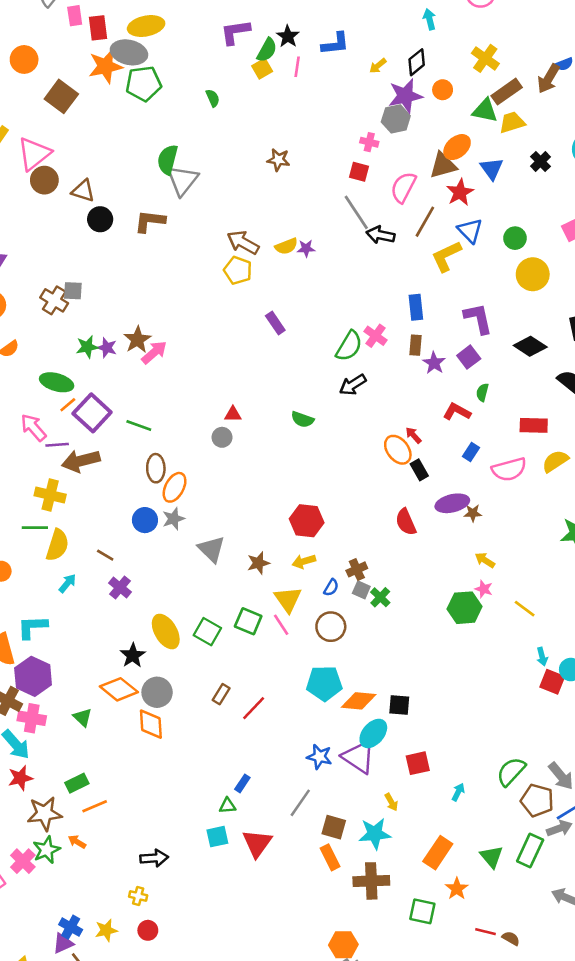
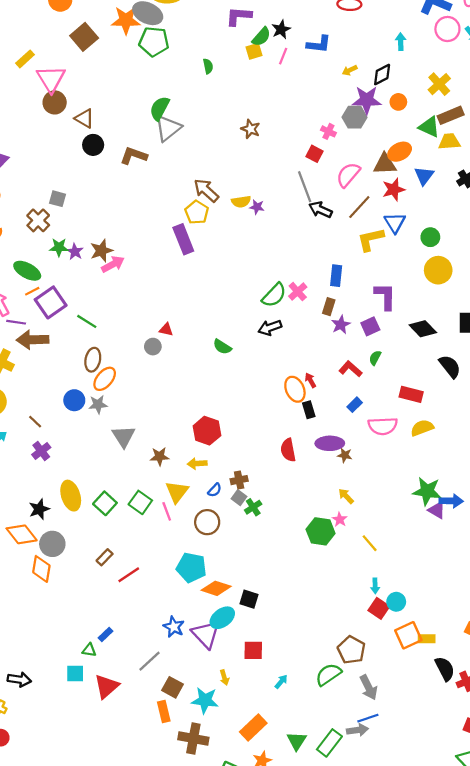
pink triangle: (34, 154) -> (51, 79), turned -36
brown cross: (54, 300) -> (38, 220), moved
purple rectangle: (275, 323) -> (183, 239), moved, size x1.5
brown pentagon: (537, 800) -> (351, 650), moved

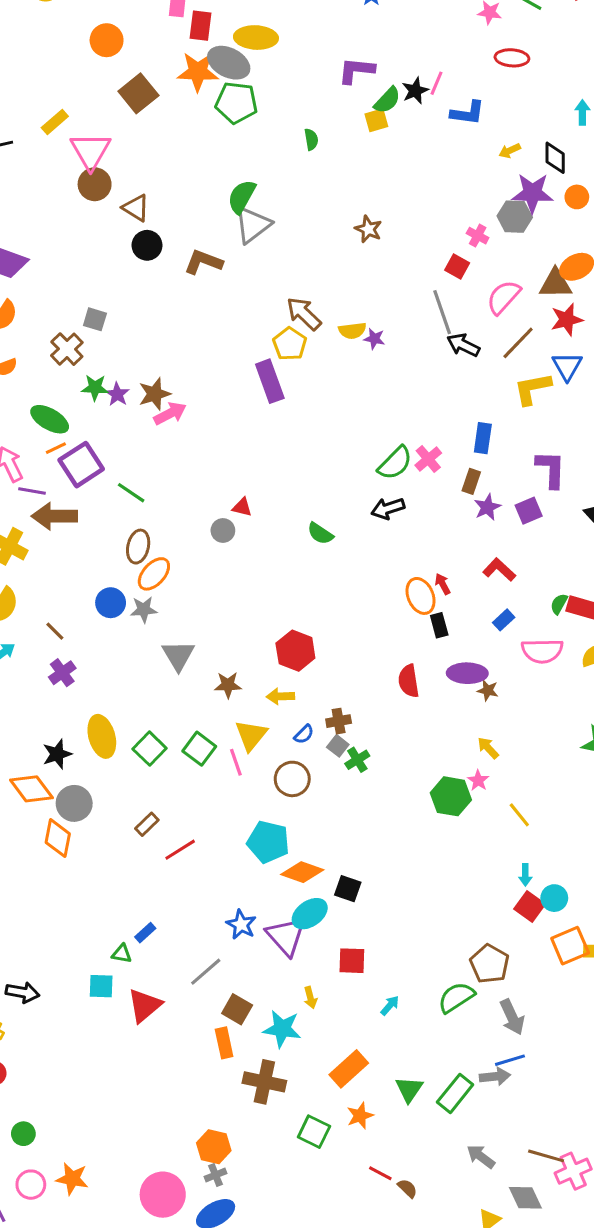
pink line: (283, 56) -> (437, 83), moved
black diamond: (382, 74) -> (555, 158), turned -65
green semicircle: (375, 358) -> (559, 604), moved

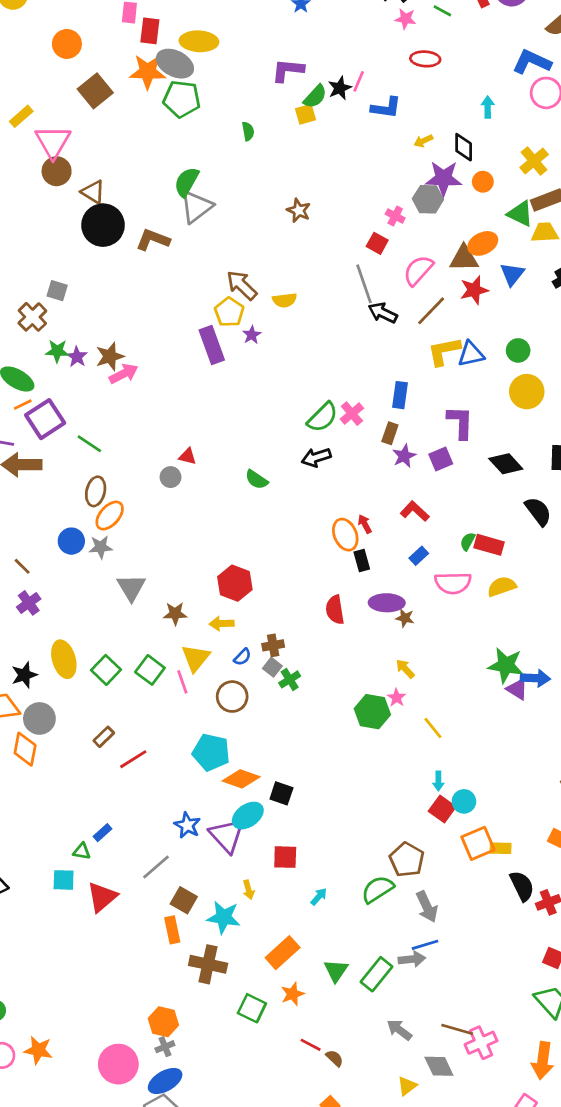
black circle: (147, 245) -> (103, 225), size x1.6
purple star: (374, 339) -> (252, 335), moved, turned 30
blue triangle: (567, 366) -> (471, 354), moved, turned 48

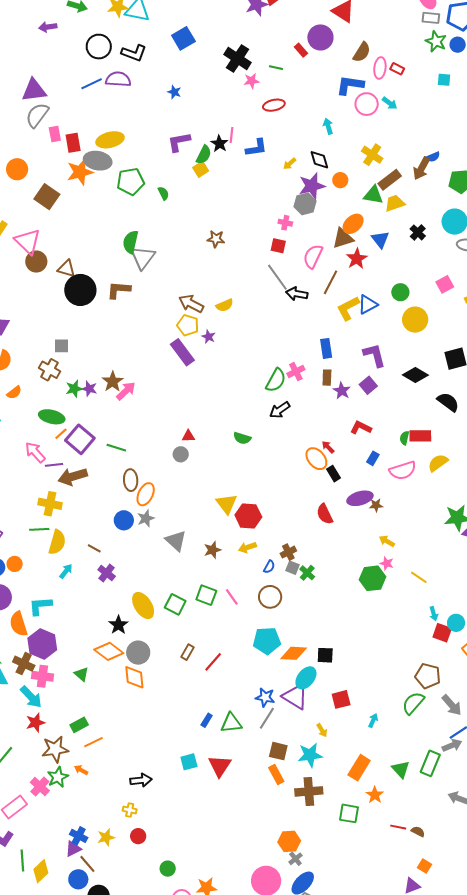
green pentagon: (182, 99) -> (131, 181), moved
pink cross: (352, 414) -> (296, 372), turned 30
yellow triangle: (196, 658) -> (227, 504), moved
green triangle: (82, 851) -> (231, 723), moved, size x1.6
gray line: (156, 867) -> (267, 718), moved

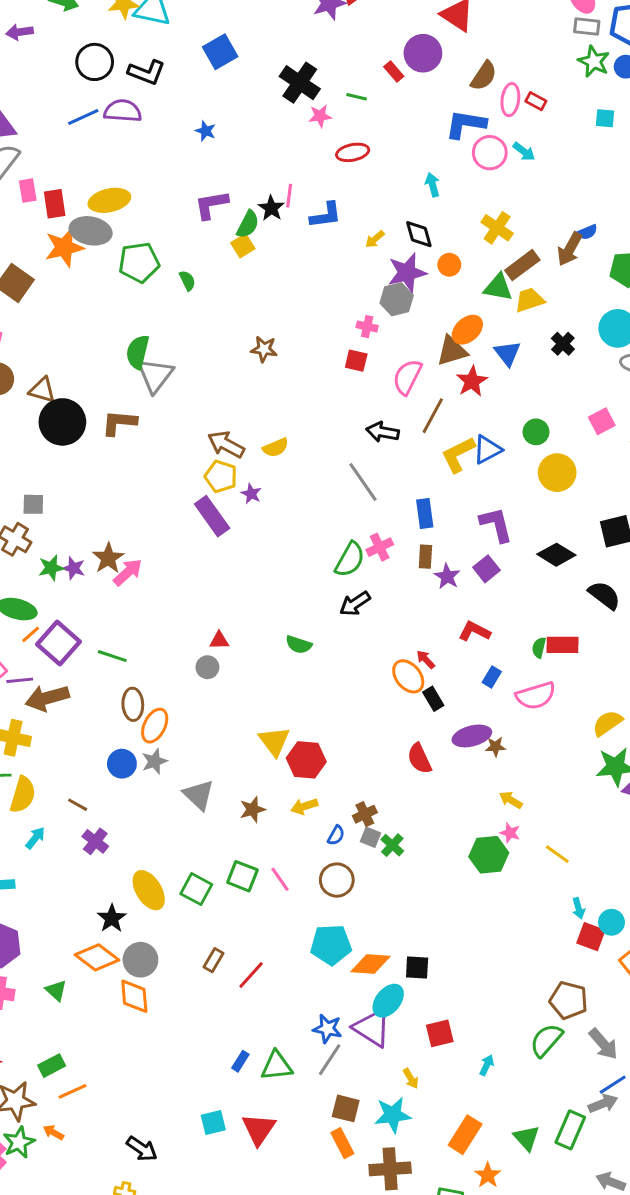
gray line: (277, 277) -> (363, 482), moved
yellow semicircle: (438, 463) -> (607, 723), moved
black arrow: (141, 780) -> (142, 1149), turned 40

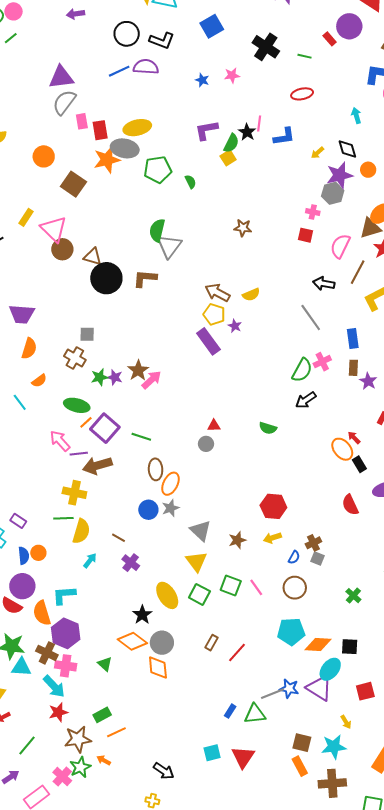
pink star: (320, 116) -> (232, 75), moved
yellow triangle: (274, 741) -> (196, 561), moved
green cross: (392, 845) -> (353, 596), moved
gray line: (330, 1060) -> (273, 694), moved, turned 35

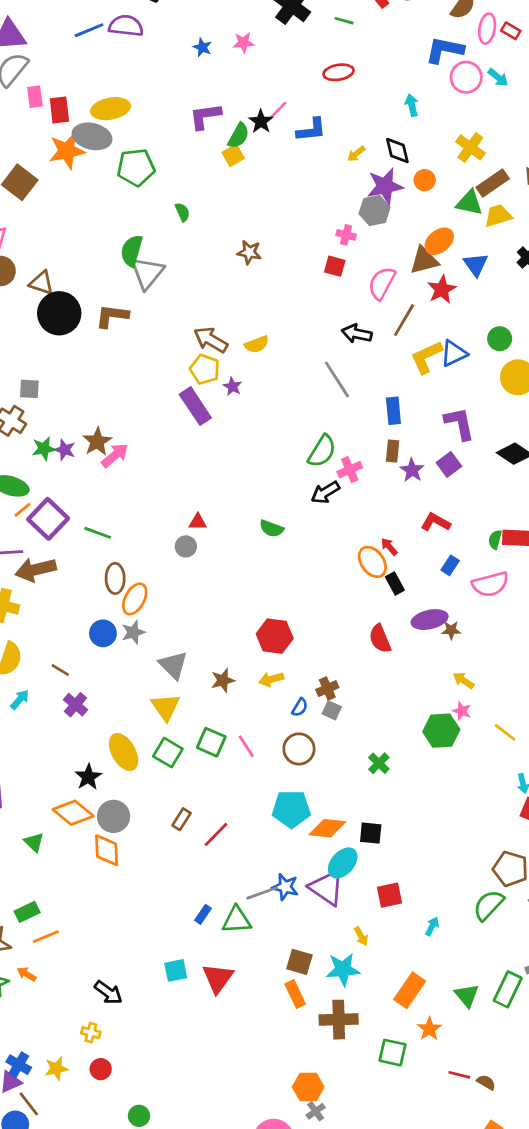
pink line: (259, 124) -> (278, 110), turned 35
green semicircle: (191, 182) -> (182, 212), moved
pink cross: (322, 362) -> (350, 470), moved

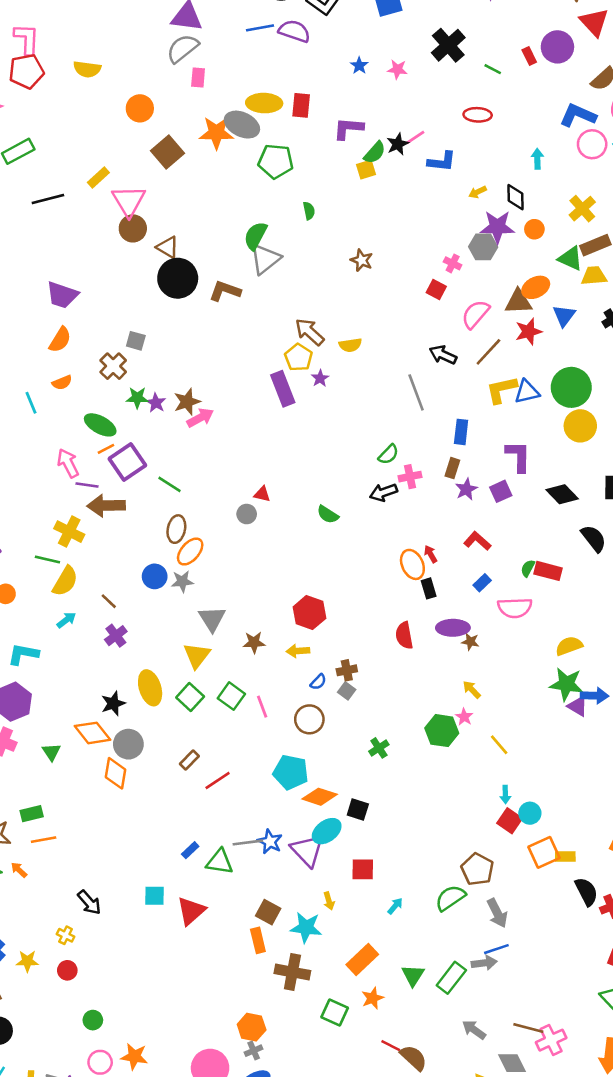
red rectangle: (59, 110) -> (301, 105), moved
green circle: (500, 339) -> (571, 387), size x1.8
green semicircle: (322, 451) -> (388, 454), size x0.7
brown semicircle: (486, 1082) -> (414, 1058), size x1.6

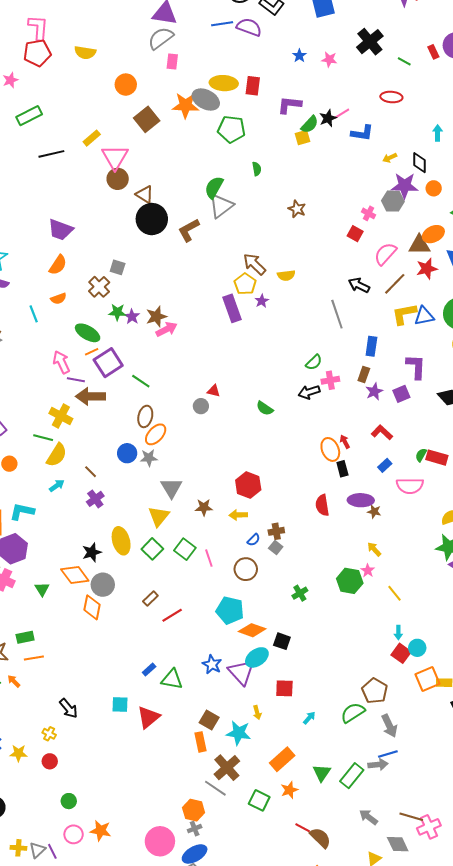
brown L-shape: (225, 291) -> (189, 230), turned -50
gray line: (248, 842) -> (215, 788), moved, turned 40
brown cross: (292, 972) -> (227, 768), turned 36

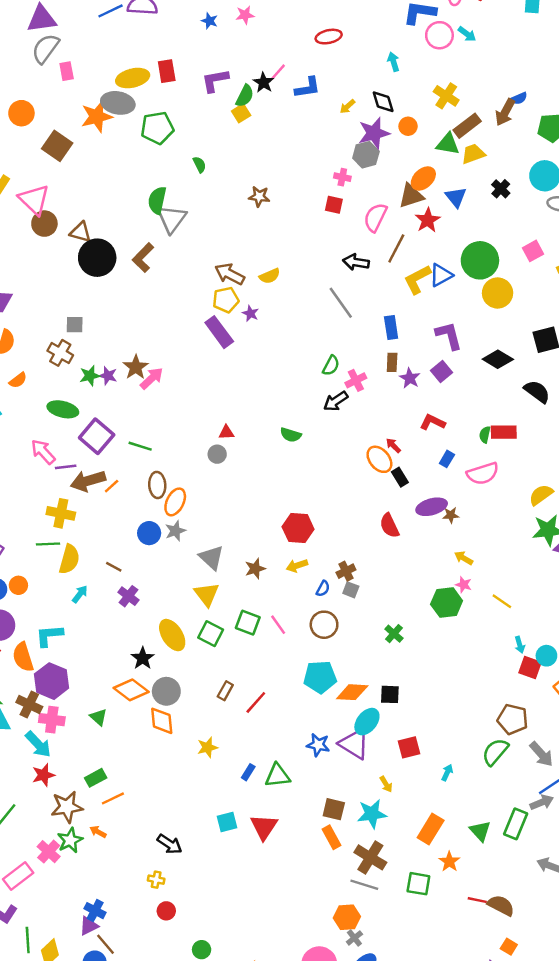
yellow pentagon: (245, 284) -> (226, 300), turned -30
orange line: (92, 352) -> (112, 486), moved
yellow star: (18, 753) -> (207, 747), moved

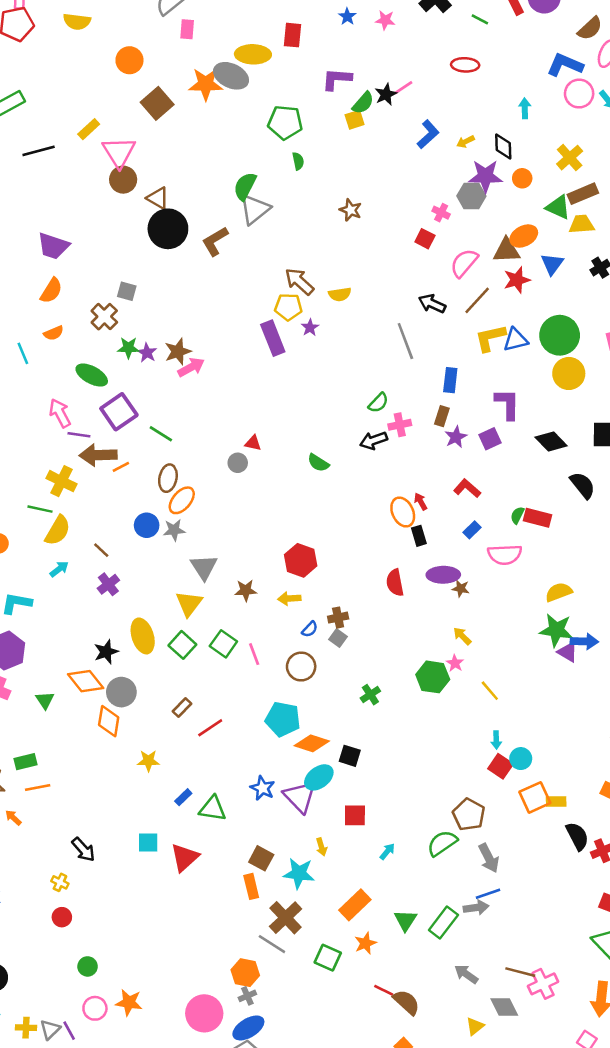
red rectangle: (167, 71) -> (292, 35), moved
blue L-shape: (308, 88) -> (428, 134), moved, turned -48
green pentagon: (157, 128) -> (285, 122), moved

